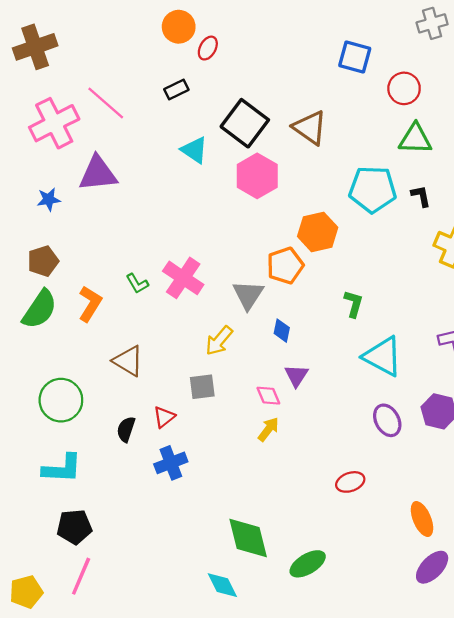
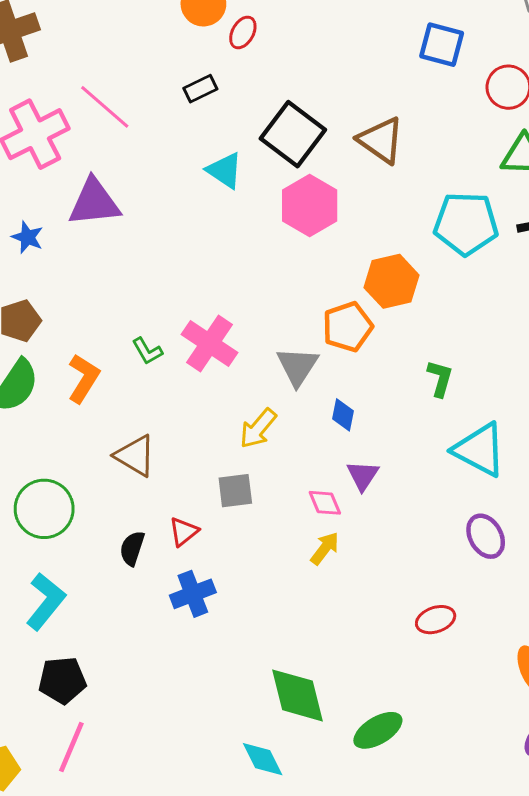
blue star: (49, 199) -> (27, 237), turned 30
cyan L-shape: (62, 469) -> (46, 601), turned -54

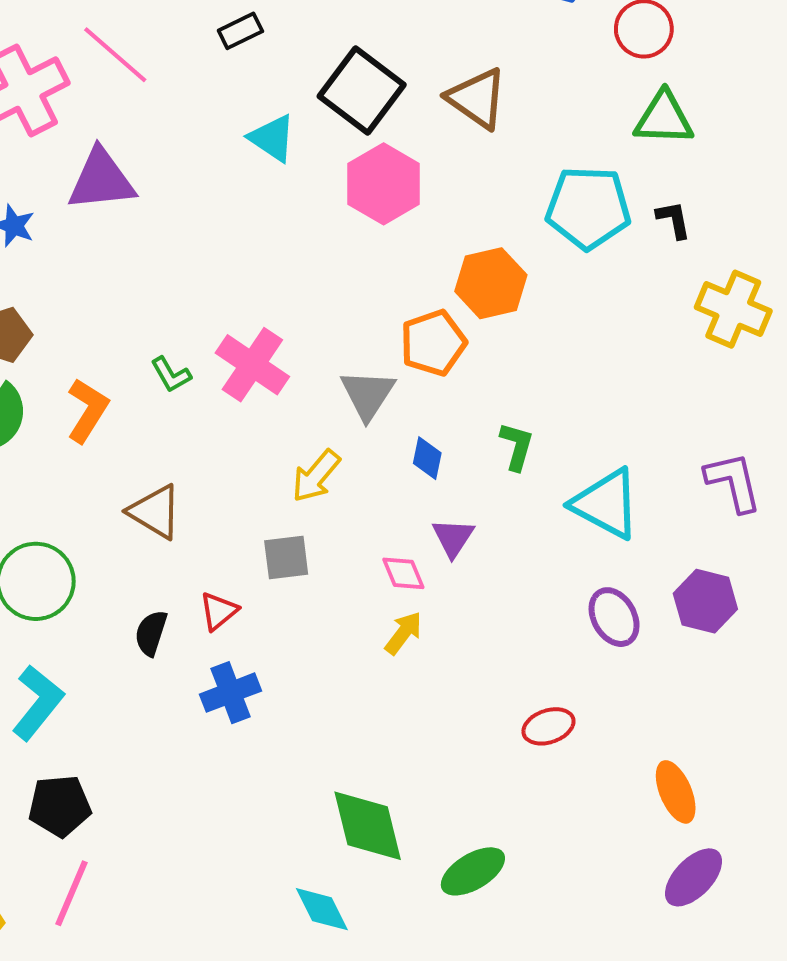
green L-shape: (440, 378) -> (517, 446), moved

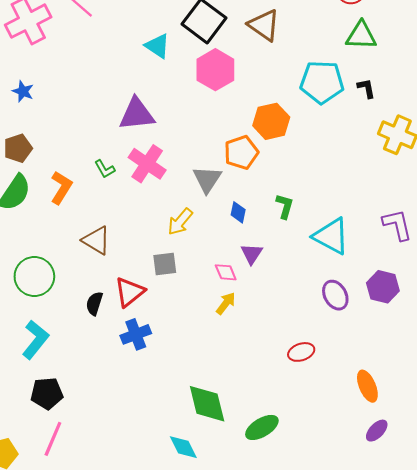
purple triangle: (101, 180) -> (137, 114), moved
red triangle: (219, 611) -> (130, 292), size x1.5
purple ellipse: (694, 877) -> (377, 431), size x0.7

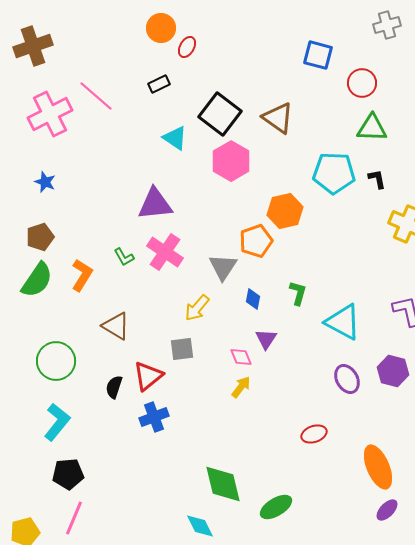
orange ellipse: (367, 386) -> (378, 467), size x1.4

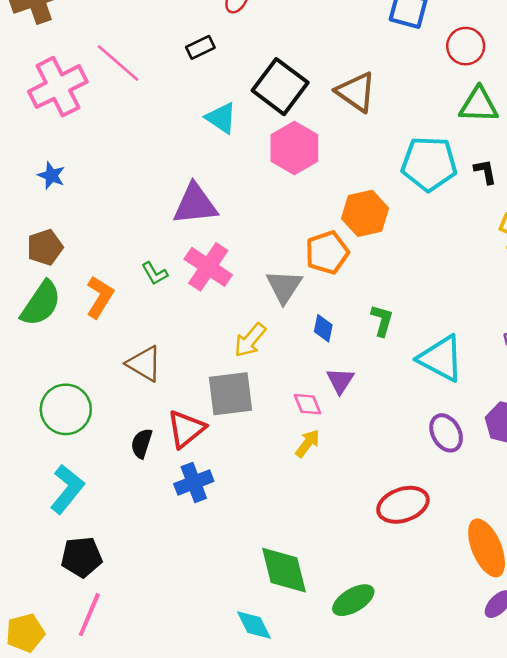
gray square: (182, 349) -> (230, 394), size x1.5
red ellipse: (314, 434) -> (403, 505), size x1.5

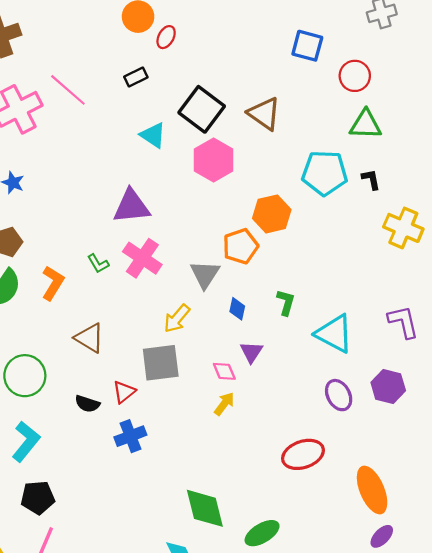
red triangle: (186, 429) -> (124, 392), size x0.7
black semicircle: (142, 443) -> (87, 404), turned -90

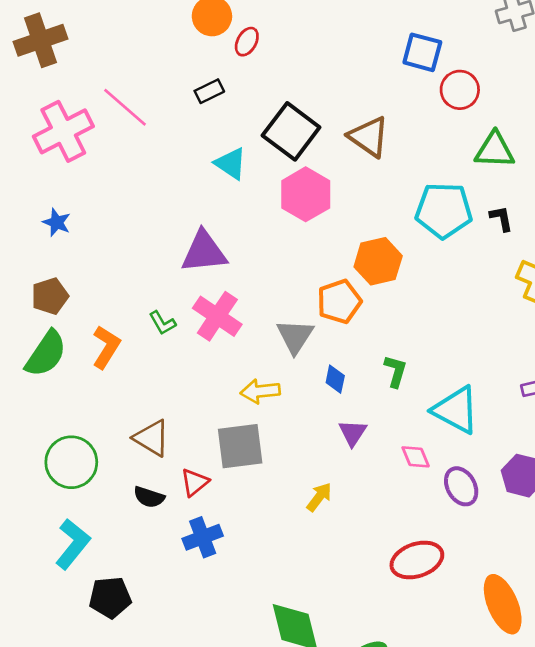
red circle: (355, 76) -> (460, 90), moved
yellow arrow: (177, 319) -> (260, 391), turned 44
brown triangle: (90, 338) -> (152, 438), moved
pink diamond: (224, 371) -> (416, 457), moved
black pentagon: (38, 498) -> (110, 598), moved

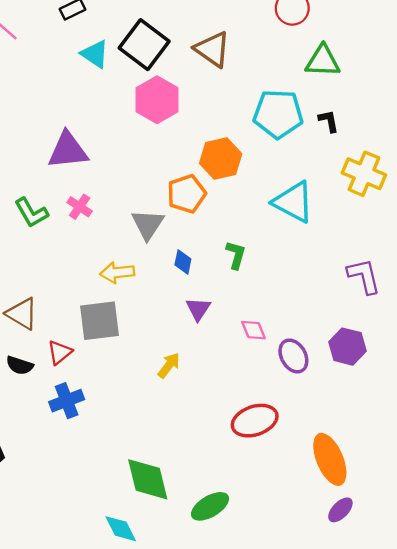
cyan triangle: (231, 164) -> (95, 54), moved
pink cross: (217, 316) -> (80, 207), size x0.6
green L-shape: (162, 323) -> (31, 213), size x1.4
cyan triangle: (456, 410) -> (293, 202), moved

